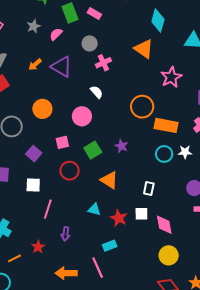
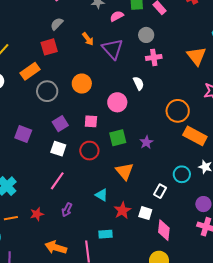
orange arrow: (35, 64) -> (88, 39), turned -104
cyan circle: (164, 154) -> (182, 174), moved
white square: (33, 185) -> (58, 149), moved

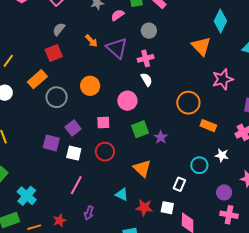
pink cross: (154, 57) -> (146, 58), moved
purple square: (23, 134) -> (51, 143), moved
orange rectangle: (195, 136) -> (208, 126), size x0.7
green square: (118, 138) -> (140, 129), moved
red star: (122, 210) -> (144, 208), turned -30

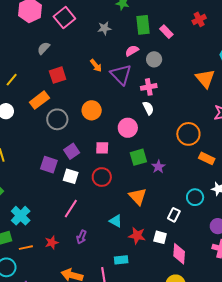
pink semicircle: (118, 15) -> (132, 51), moved
gray semicircle: (59, 29) -> (44, 48), moved

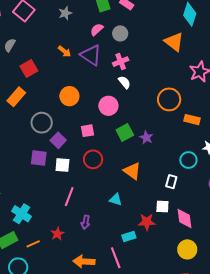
gray circle: (57, 119) -> (42, 123), moved
red star: (137, 236) -> (147, 222), moved

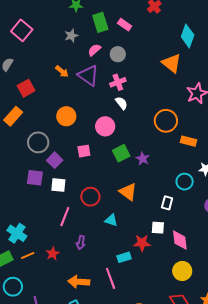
gray star: (65, 13) -> (71, 36), moved
red circle: (93, 159) -> (90, 197), moved
orange line: (33, 244) -> (28, 256), moved

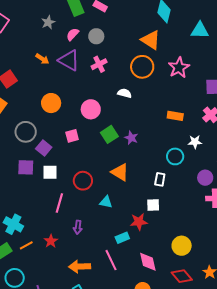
white semicircle: (121, 103) -> (124, 93), moved, turned -32
orange circle: (166, 121) -> (142, 67), moved
pink diamond: (180, 240) -> (148, 262), moved

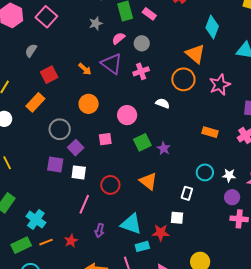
orange arrow: (42, 59) -> (85, 69), moved
white star: (195, 142) -> (229, 175), moved
cyan triangle: (106, 202) -> (131, 224), moved, size x1.6

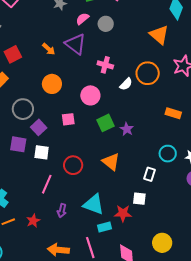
pink cross: (141, 71) -> (105, 65), moved, turned 35
orange circle: (183, 79) -> (148, 73), moved
white semicircle: (163, 103) -> (126, 84), turned 112

